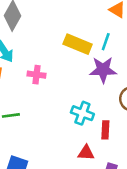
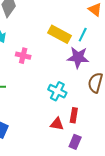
red rectangle: (105, 130) -> (74, 115), moved

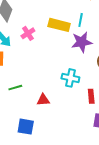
pink cross: (23, 56) -> (28, 33), moved, turned -32
red triangle: (57, 124) -> (43, 100), moved

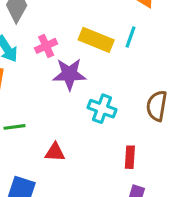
purple star: (82, 42) -> (69, 74), moved
cyan cross: (70, 78) -> (102, 109), moved

